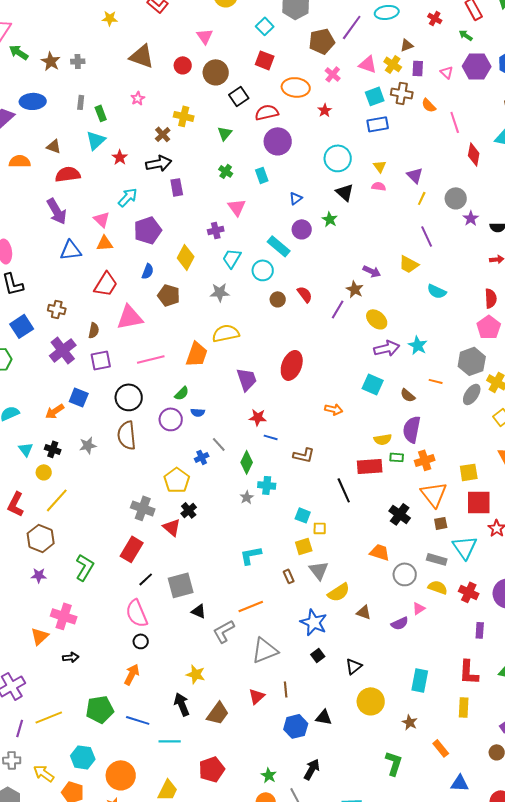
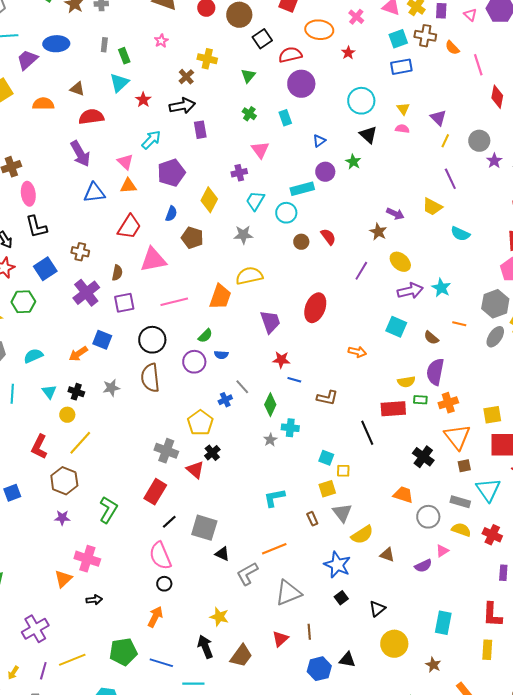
cyan rectangle: (279, 246) -> (302, 189), turned -55
purple line: (338, 309) -> (361, 271), moved
gray square: (181, 585) -> (204, 528), turned 32

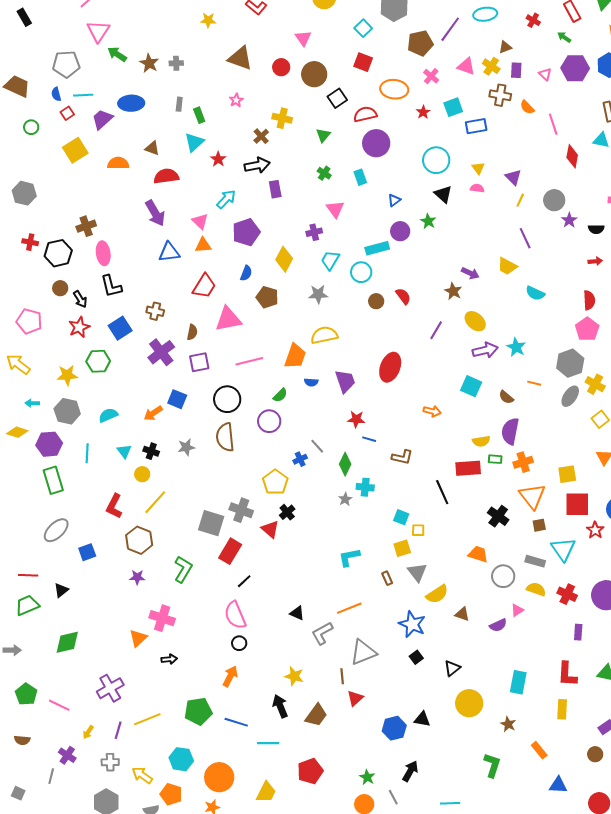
cyan square: (398, 39) -> (453, 107), moved
blue semicircle: (221, 355) -> (311, 382), moved
gray square: (204, 528) -> (211, 523), moved
brown line: (309, 632) -> (342, 676), moved

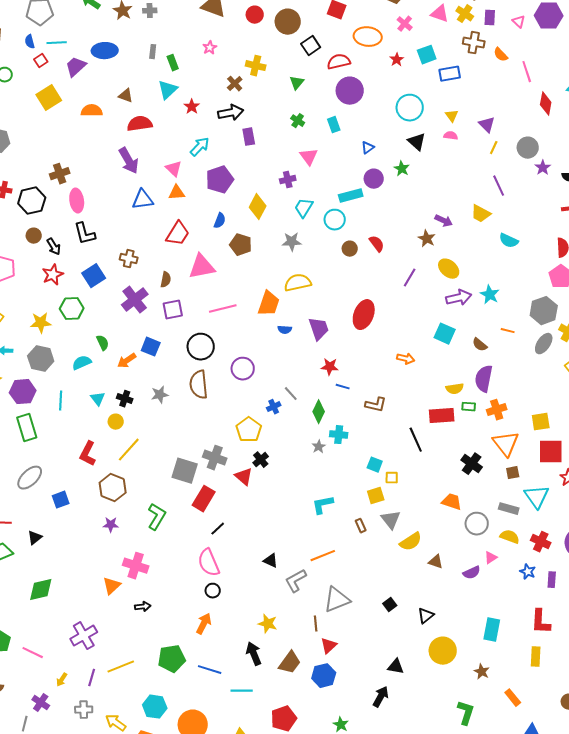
green semicircle: (280, 395) -> (103, 343), moved, turned -70
blue star: (412, 624) -> (528, 572), moved, size x0.6
blue hexagon: (394, 728) -> (324, 676), moved
black arrow: (410, 771) -> (381, 697), moved

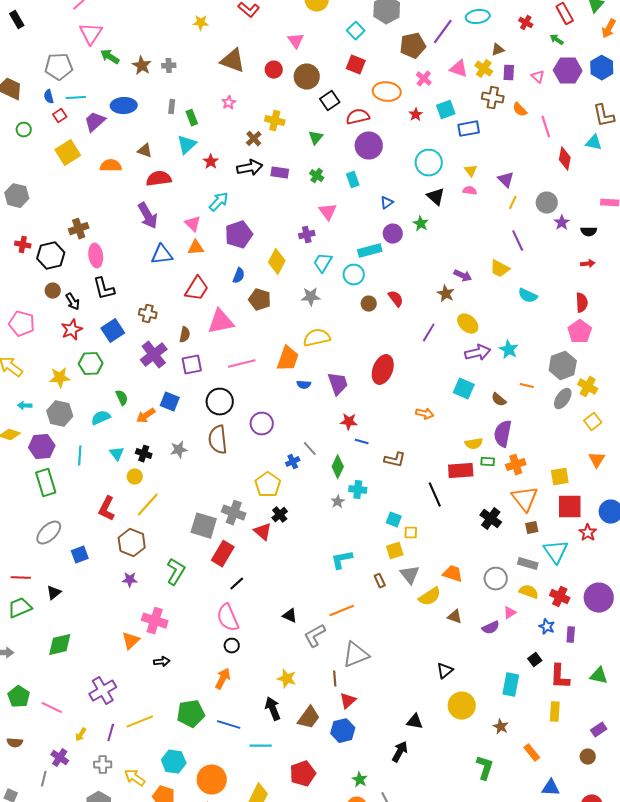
purple rectangle: (249, 137) -> (280, 173), moved, turned -72
orange trapezoid: (452, 502) -> (453, 574), moved
black square: (390, 605) -> (535, 660), moved

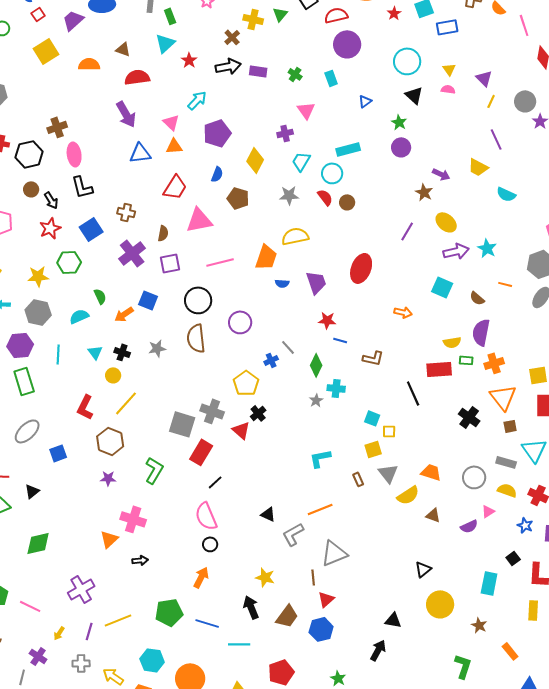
green triangle: (316, 138) -> (280, 14), moved
purple circle: (393, 234) -> (401, 147), moved
red semicircle: (396, 299) -> (325, 197), moved

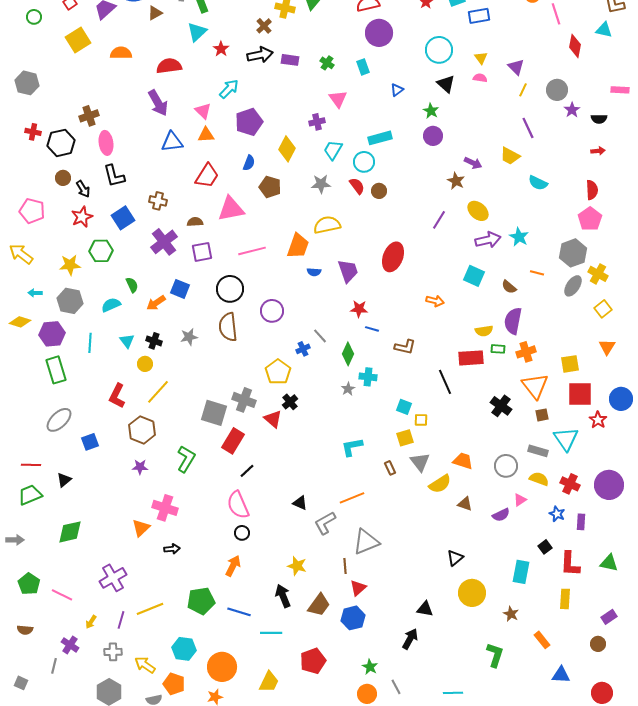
brown triangle: (123, 49) -> (155, 13), moved, turned -49
brown semicircle: (163, 233) -> (195, 222), turned -105

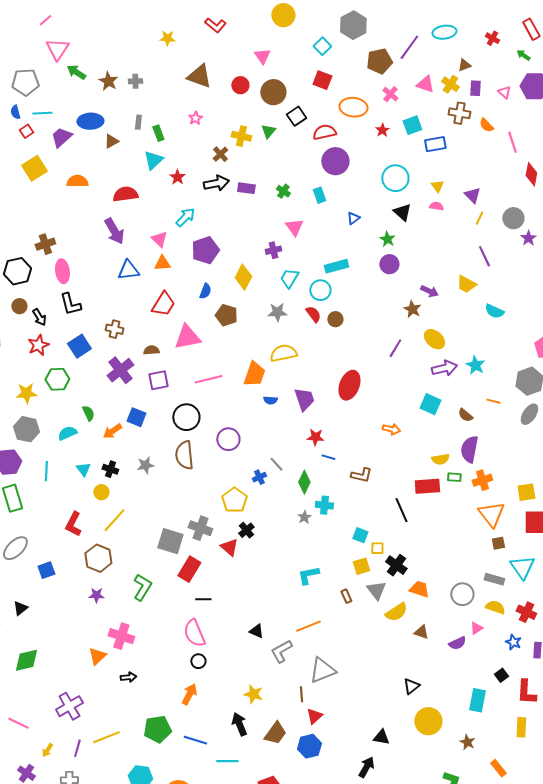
black cross: (501, 406) -> (396, 565), moved
black line: (247, 471) -> (203, 599), turned 42

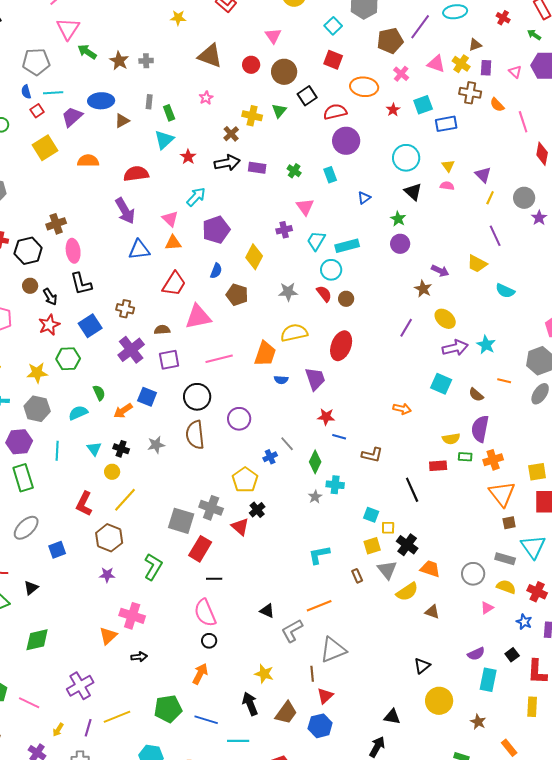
cyan trapezoid: (289, 278) -> (316, 241), moved
red ellipse: (349, 385) -> (341, 346), moved
red rectangle: (427, 486) -> (438, 466), size x0.7
purple semicircle: (457, 643) -> (476, 654), moved

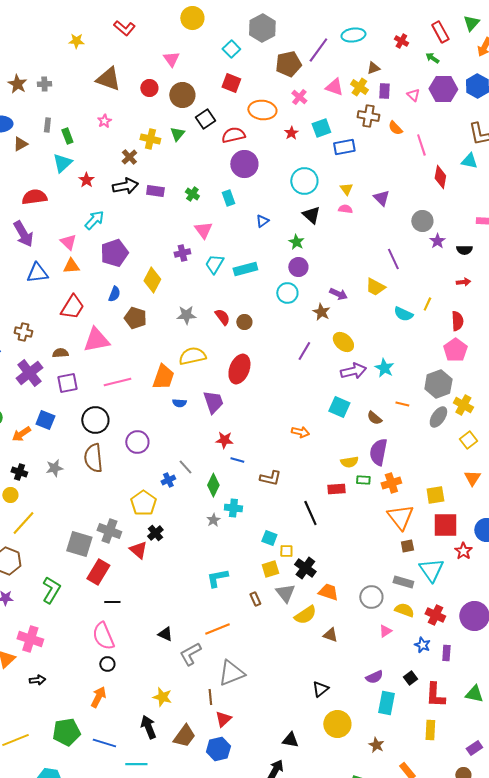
yellow line: (490, 198) -> (427, 304), moved
cyan circle: (331, 270) -> (287, 293), moved

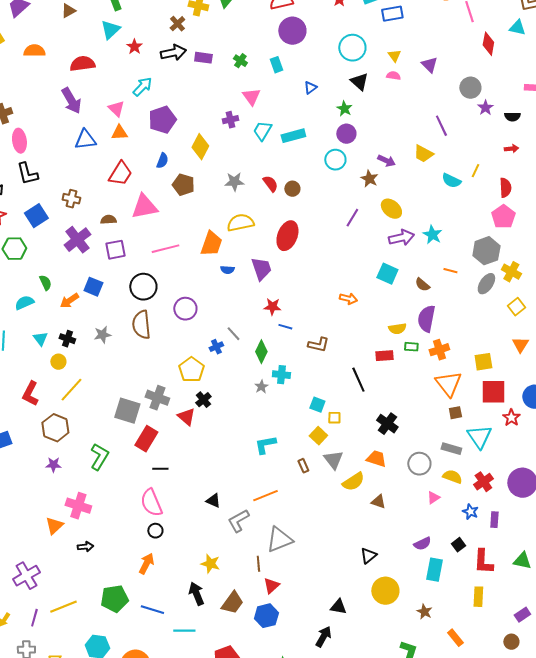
black cross: (305, 568) -> (387, 424), moved
yellow square: (270, 569) -> (318, 436), turned -30
red cross: (435, 615) -> (483, 482), turned 30

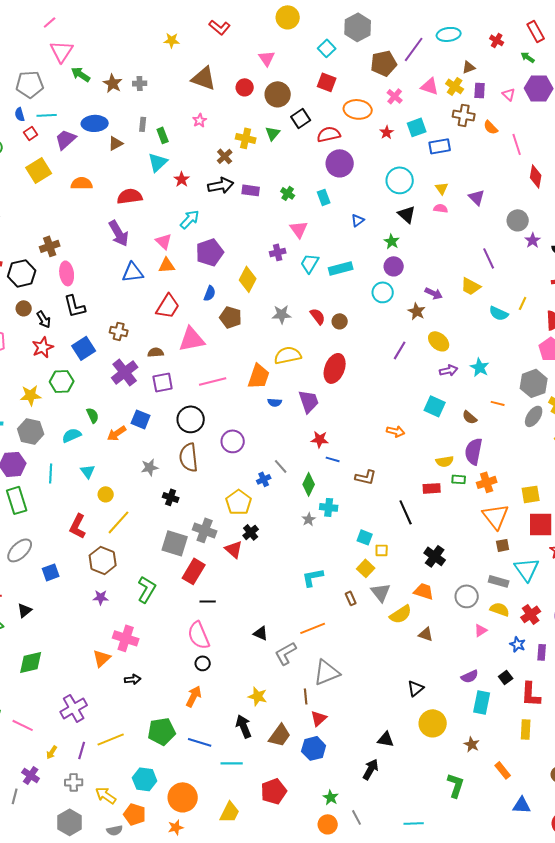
purple arrow: (401, 238) -> (449, 370), size x0.7
black cross: (67, 339) -> (171, 497), moved

